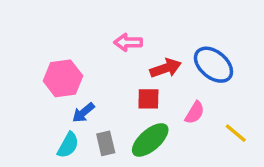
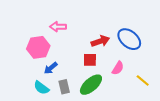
pink arrow: (128, 42) -> (58, 27), moved
cyan semicircle: (68, 145) -> (41, 88), turned 98

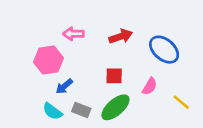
red arrow: (100, 41) -> (121, 36), moved
gray rectangle: (64, 87) -> (81, 110), turned -56

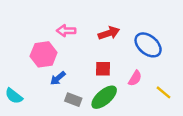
cyan semicircle: (52, 111) -> (14, 96), moved

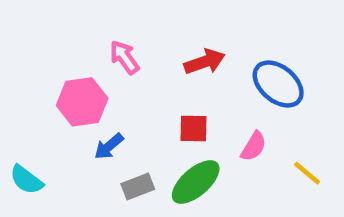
pink arrow: (66, 31) -> (124, 57), turned 54
gray rectangle: (73, 100) -> (138, 186), turned -42

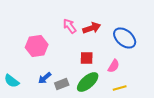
pink arrow: (124, 57) -> (70, 26), moved
blue arrow: (109, 146) -> (45, 78), moved
yellow line: (307, 173) -> (120, 88), moved, turned -56

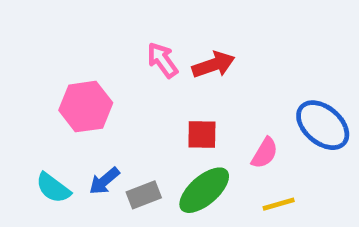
blue ellipse: (125, 38) -> (323, 125), moved
cyan semicircle: (12, 81) -> (53, 188), moved

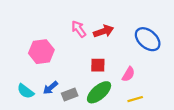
blue ellipse: (323, 125) -> (148, 39), moved

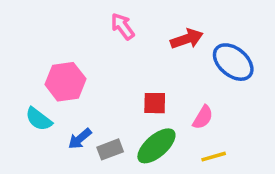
pink arrow: (79, 29) -> (123, 26), moved
red arrow: (104, 31) -> (187, 39), moved
cyan semicircle: (26, 91) -> (39, 119), moved

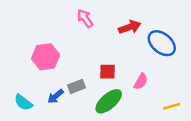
cyan semicircle: (39, 119) -> (23, 103), moved
gray rectangle: (110, 149) -> (77, 86), moved
yellow line: (214, 157) -> (172, 106), moved

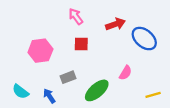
red square: (107, 72) -> (81, 44), moved
blue arrow: (55, 96) -> (49, 96), moved, turned 96

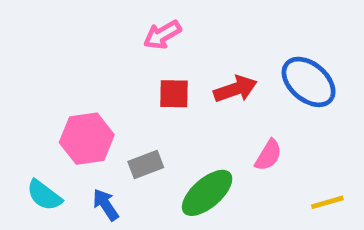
pink arrow: (76, 16) -> (162, 35), turned -84
red arrow: (116, 24) -> (235, 89), moved
pink hexagon: (40, 51) -> (87, 139), moved

